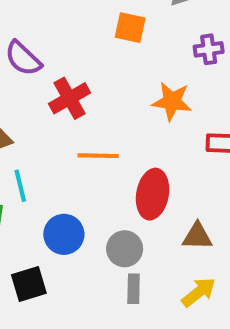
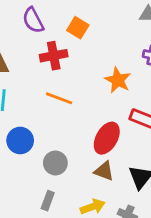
orange square: (130, 28) -> (78, 28), moved
red ellipse: (153, 194) -> (107, 138), moved
gray rectangle: (134, 289) -> (48, 201), moved

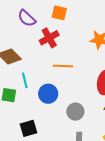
blue circle: (20, 140) -> (48, 94), moved

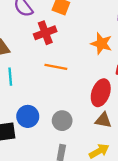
blue circle: (48, 94) -> (28, 116), moved

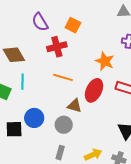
red ellipse: (101, 93) -> (94, 90), moved
brown triangle: (103, 120) -> (75, 106), moved

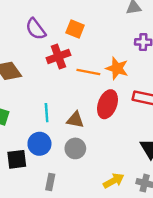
orange line: (63, 77) -> (88, 72), moved
cyan line: (22, 82) -> (47, 113), moved
brown triangle: (75, 106) -> (75, 120), moved
gray rectangle: (60, 153) -> (50, 182), moved

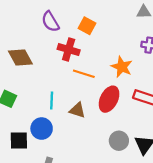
red cross: (58, 57) -> (69, 50), turned 30
orange line: (88, 72) -> (84, 74), moved
gray circle: (75, 148) -> (119, 141), moved

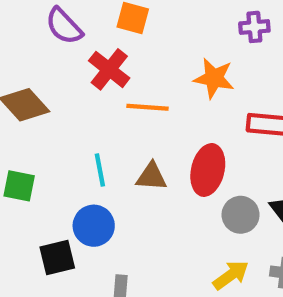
red cross: (69, 50) -> (109, 69), turned 35
red ellipse: (109, 99) -> (208, 170), moved

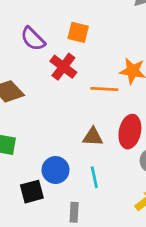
orange line: (148, 107) -> (104, 89), moved
cyan line: (100, 170) -> (94, 177), moved

